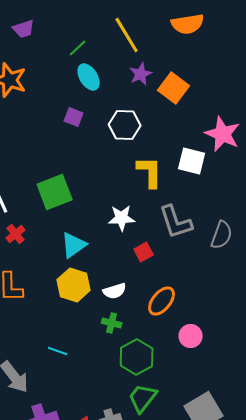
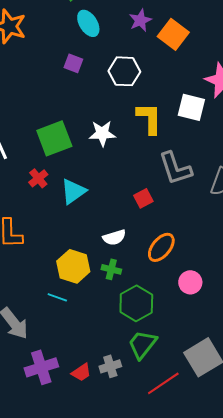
white star: (122, 218) -> (102, 133), moved
red cross: (16, 234) -> (38, 178), moved
yellow hexagon: (74, 285) -> (73, 266), moved

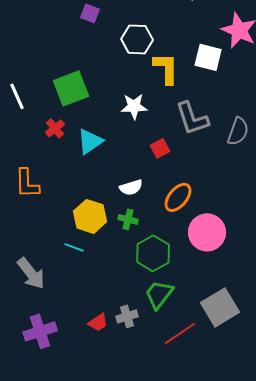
white hexagon: (124, 71) -> (137, 39), moved
white star: (102, 133) -> (134, 106), moved
pink circle: (190, 282) -> (207, 232), size x1.6
purple cross: (41, 367) -> (40, 331), moved

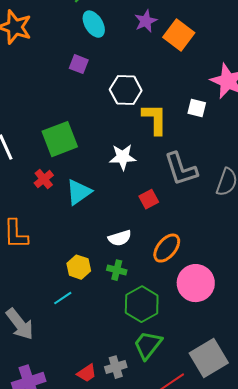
white square: (208, 57) -> (197, 108), size x0.7
yellow hexagon: (90, 216) -> (79, 267), size x0.7
cyan line: (74, 247) -> (63, 298), turned -54

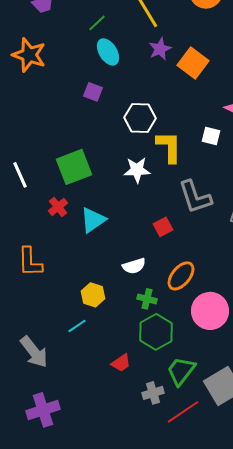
white star: (123, 157) -> (137, 170), moved
green cross: (117, 270) -> (147, 299), moved
green trapezoid: (148, 345) -> (181, 371), moved
gray cross: (116, 367) -> (153, 393), moved
red trapezoid: (87, 373) -> (121, 363), moved

